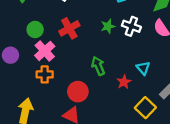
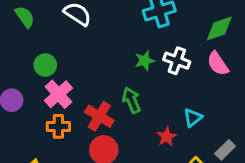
red cross: (69, 28) -> (99, 116), moved, turned -30
green arrow: (98, 66) -> (131, 100), moved
cyan triangle: (143, 68) -> (193, 118), turned 32

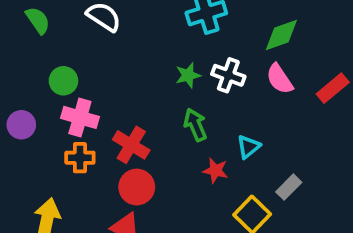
pink cross: (58, 94) -> (80, 117), turned -32
green arrow: (131, 100) -> (195, 125), moved
red star: (167, 137) -> (215, 171), turned -30

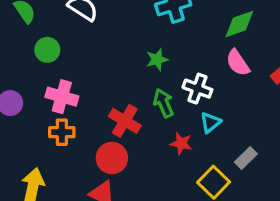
white cross: (228, 75) -> (197, 89), moved
green circle: (63, 81) -> (47, 50), moved
red cross: (131, 145) -> (125, 121), moved

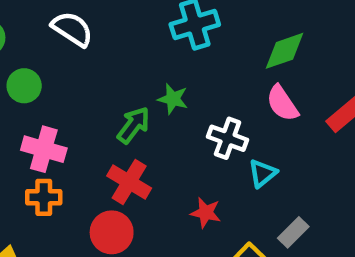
green star: (157, 60) -> (173, 99), turned 30
green arrow: (164, 103) -> (133, 125), moved, turned 60
cyan triangle: (210, 122) -> (263, 173), moved

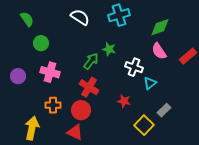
white semicircle: (72, 29) -> (80, 17), moved
orange cross: (44, 197) -> (53, 105), moved

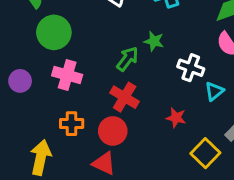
green circle: (41, 43) -> (54, 32), size x1.5

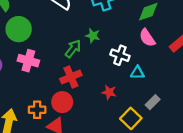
cyan triangle: (214, 91) -> (137, 73), turned 40
red cross: (125, 97) -> (71, 77), turned 36
orange cross: (72, 124) -> (37, 110), moved

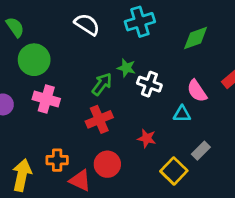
pink semicircle: (147, 38) -> (197, 91), moved
white cross: (120, 55) -> (149, 84), moved
red circle: (62, 102) -> (107, 164), moved

